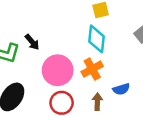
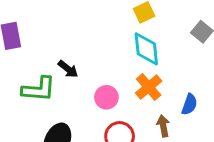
pink circle: (58, 70) -> (106, 97), size x0.6
blue semicircle: (121, 89) -> (189, 104), turned -42

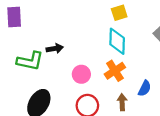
black arrow: (68, 69) -> (55, 49), turned -56

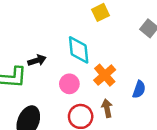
cyan diamond: (117, 41) -> (79, 50), moved
brown arrow: (122, 102) -> (107, 108), moved

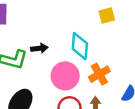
pink circle: (69, 84) -> (65, 76), size x1.5

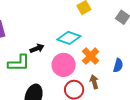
cyan diamond: (80, 46) -> (69, 38), turned -60

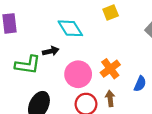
cyan diamond: (69, 38) -> (70, 28), moved, turned 30

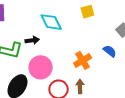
pink circle: (78, 74) -> (41, 67), moved
blue semicircle: (140, 84) -> (110, 51), moved, turned -80

